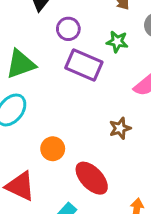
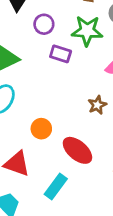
green star: (117, 42) -> (87, 31), size x1.6
purple rectangle: (84, 65) -> (61, 54), size x0.7

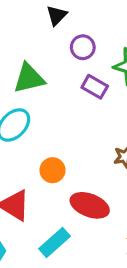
red ellipse: (77, 150) -> (90, 205), turned -32

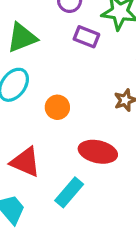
orange circle: (52, 170) -> (57, 107), moved

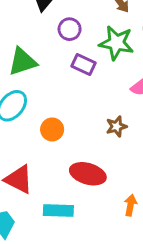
cyan rectangle: (69, 192) -> (58, 211), turned 48

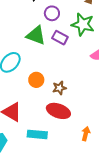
green triangle: (23, 62) -> (36, 35), moved, turned 35
brown star: (117, 126) -> (59, 88), moved

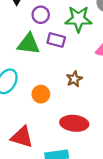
brown star: (59, 88) -> (74, 79), moved

